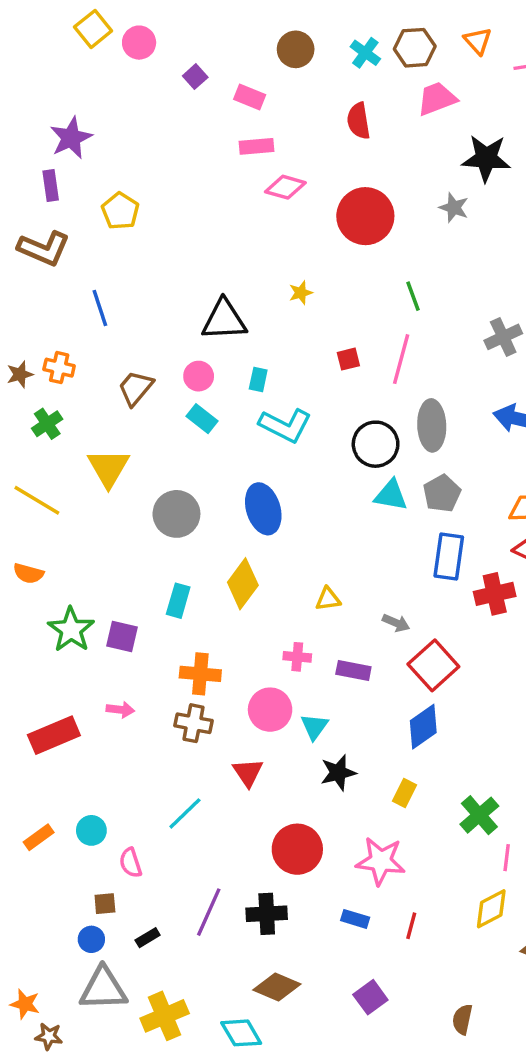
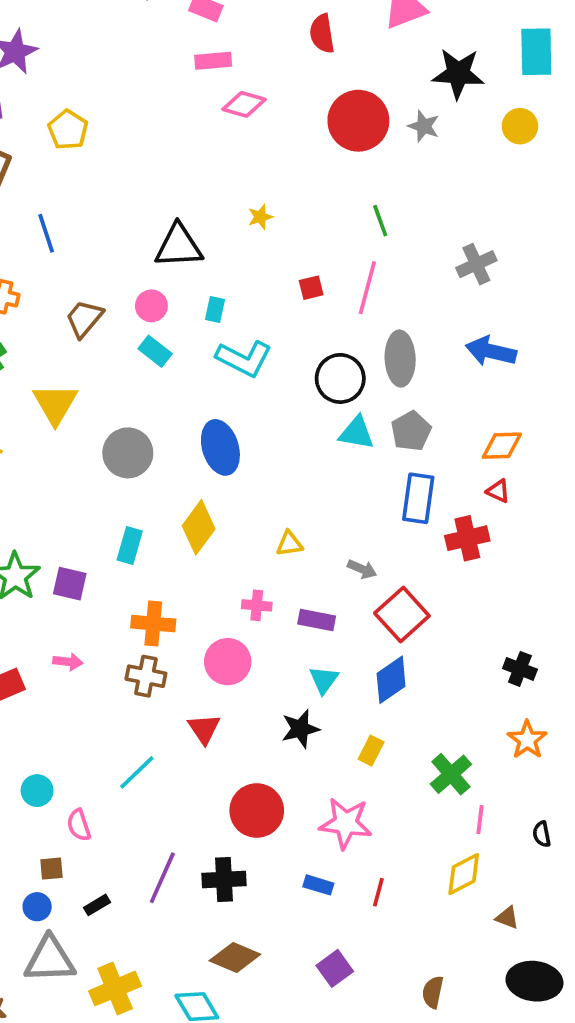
red circle: (365, 216) -> (358, 121), moved
cyan triangle: (314, 727) -> (324, 680), moved

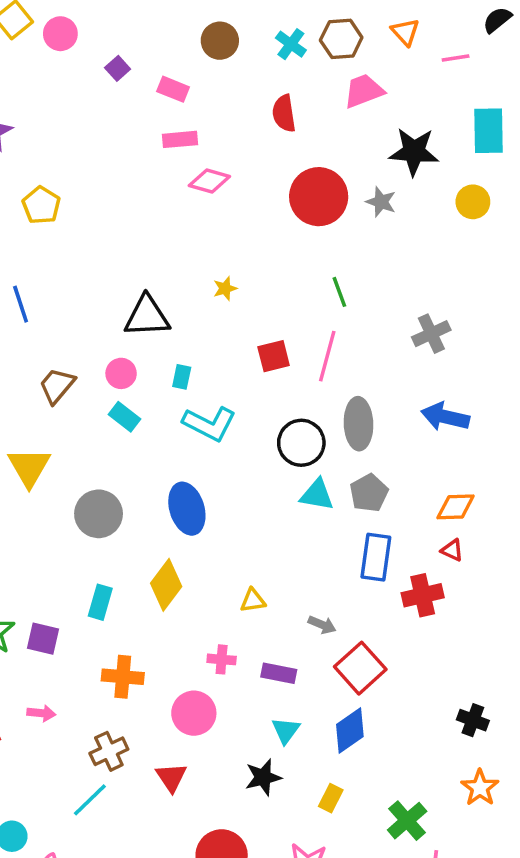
red square: (311, 288) -> (274, 356), size x1.4
brown cross: (146, 676) -> (109, 751), moved, turned -36
cyan line: (137, 772) -> (90, 800), moved

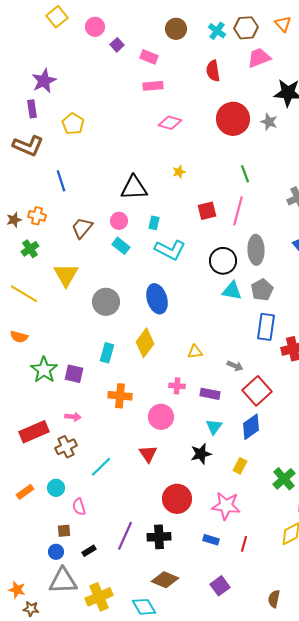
pink circle: (60, 34) -> (95, 27), moved
pink diamond: (209, 181) -> (170, 123), moved
brown cross: (109, 751) -> (66, 447), moved

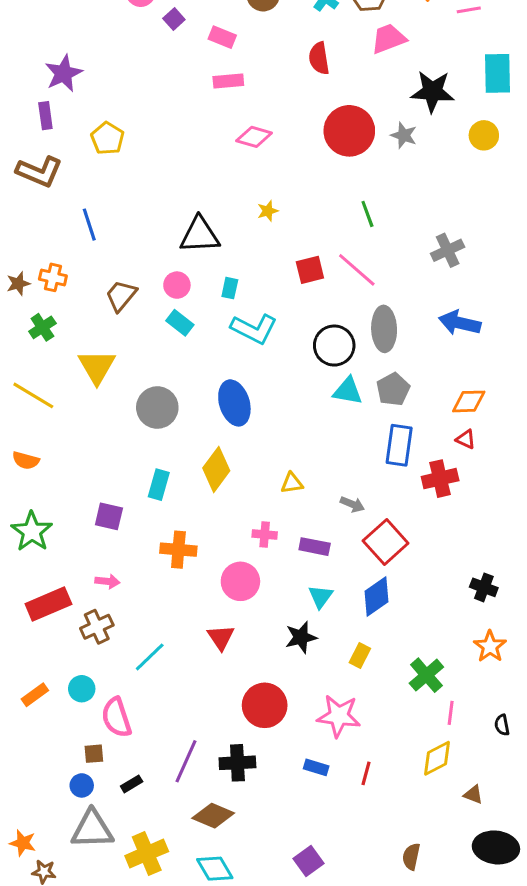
pink line: (238, 211) -> (357, 270), turned -64
green star: (44, 370) -> (32, 531), moved
pink semicircle: (79, 507) -> (116, 717), size x1.5
brown diamond: (165, 580) -> (213, 816), moved
purple square: (220, 586) -> (308, 861), moved

